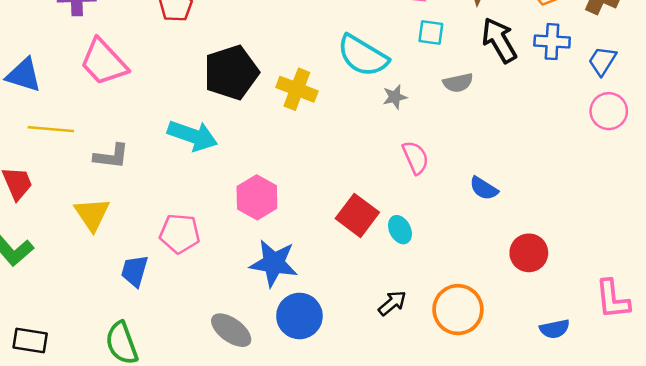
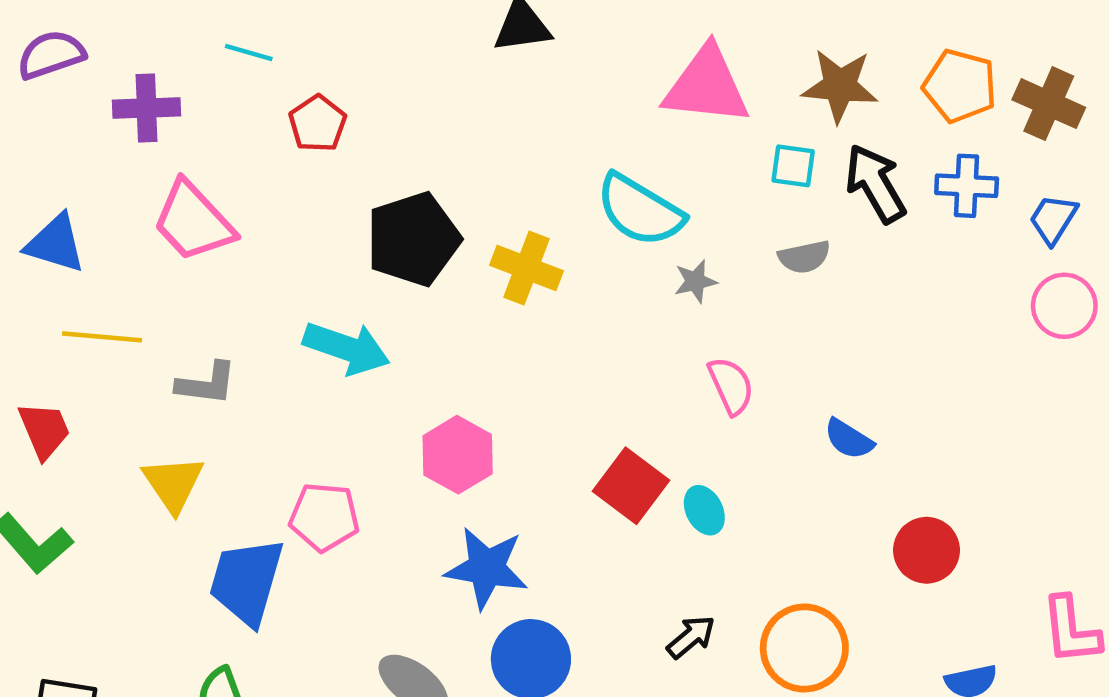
cyan square: (431, 32) -> (793, 166), moved
blue trapezoid: (135, 271) -> (247, 581), size x1.6

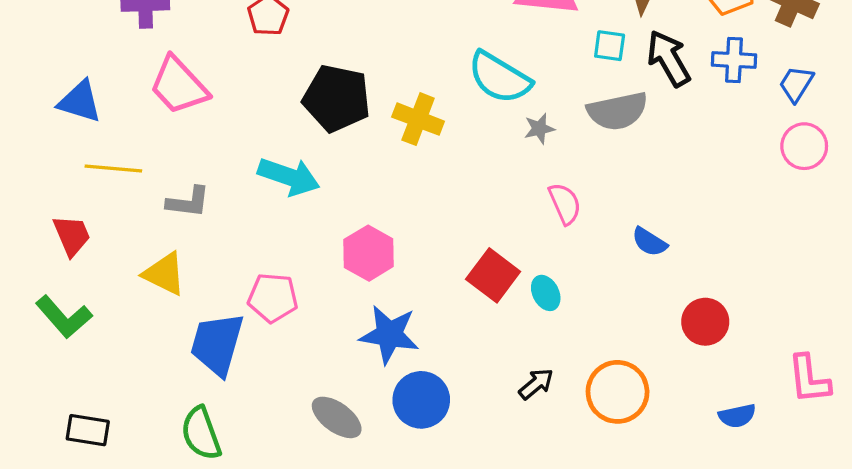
black pentagon: (413, 239) -> (337, 98), turned 30
gray semicircle: (804, 257) -> (618, 111), size x1.6
yellow triangle: (173, 484) -> (164, 274), turned -30

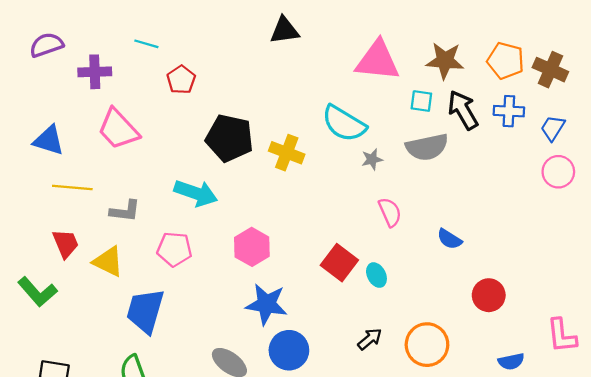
red trapezoid: (72, 236) -> (66, 244), moved
pink pentagon: (273, 298) -> (174, 249), moved

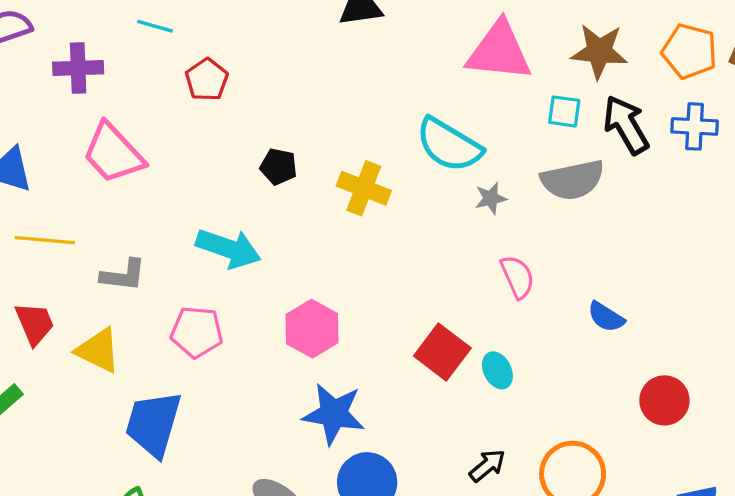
black pentagon: (229, 138) -> (279, 167), size x0.5

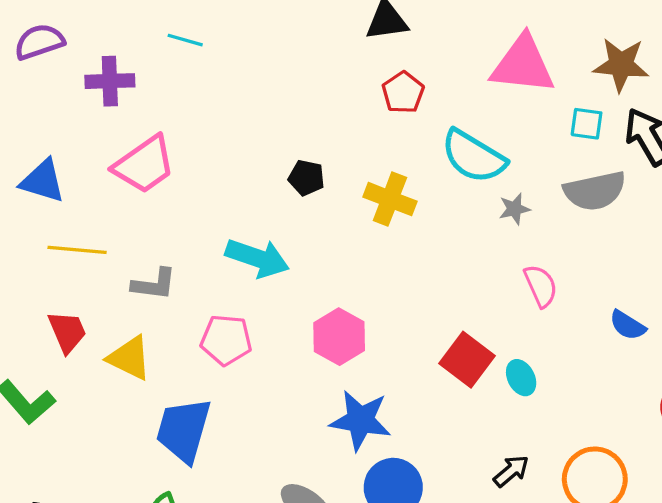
red pentagon: (207, 80) -> (403, 93), moved
pink trapezoid: (113, 153) -> (144, 165), turned -82

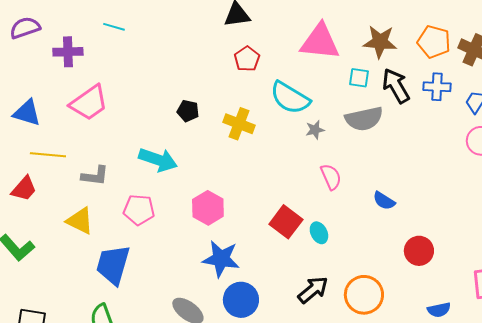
red trapezoid: (67, 332) -> (24, 189), moved, turned 64
black arrow: (511, 471) -> (313, 290), size x1.4

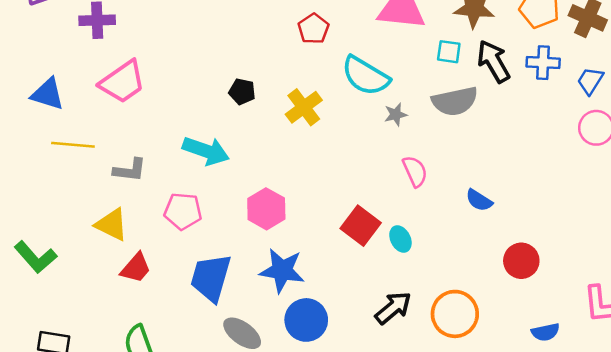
yellow cross: (239, 124) -> (304, 107), turned 32
red trapezoid: (24, 189) -> (136, 268), moved
blue trapezoid: (113, 265) -> (211, 278), moved

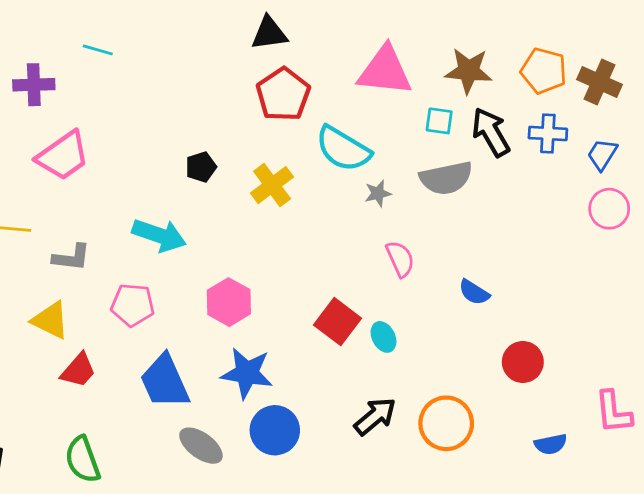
red pentagon: (313, 29) -> (283, 94), size x1.5
black pentagon: (242, 92) -> (201, 167), turned -30
blue trapezoid: (211, 278) -> (165, 381), turned -40

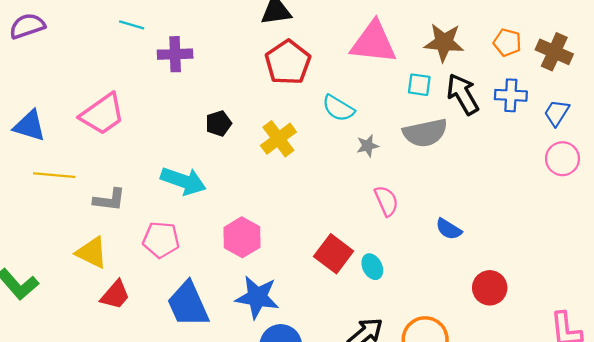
orange pentagon: (544, 71) -> (507, 42), size x0.7
purple cross: (34, 85) -> (175, 54), moved
cyan semicircle: (343, 149) -> (338, 108), size x0.7

